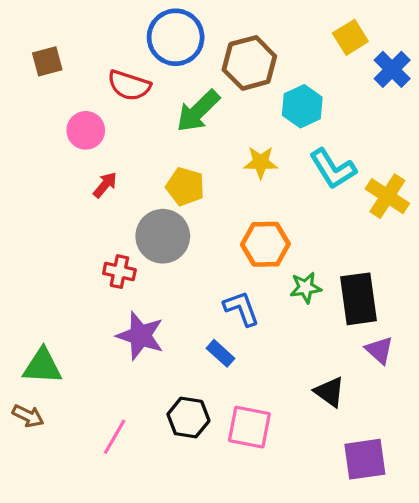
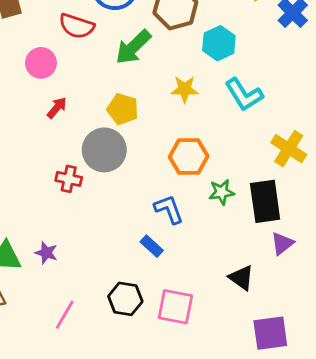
yellow cross: (387, 196) -> (289, 149), moved
purple star: (140, 336) -> (46, 253), moved, size x0.6
purple triangle: (379, 350) -> (282, 243), turned 40

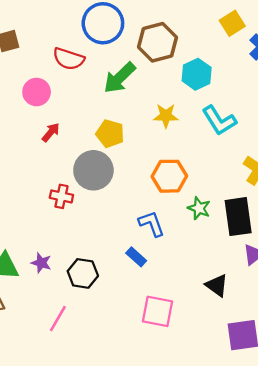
green star: (222, 192) -> (199, 208), turned 30
black hexagon: (125, 299) -> (83, 273), moved

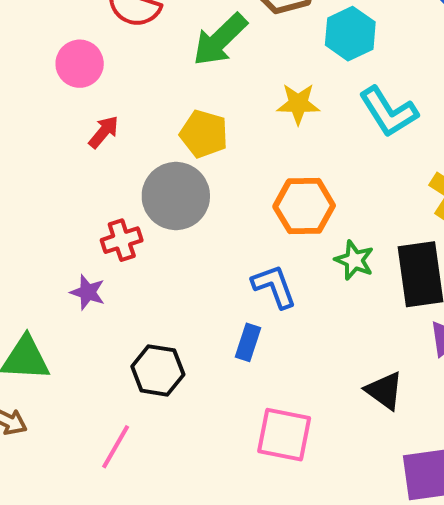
red cross: (61, 196) -> (122, 240), turned -30
blue rectangle: (136, 257) -> (248, 342), turned 66
purple star: (41, 263) -> (88, 292), moved

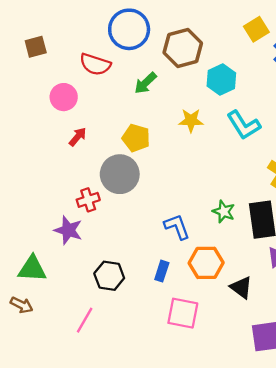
green arrow: (220, 40) -> (145, 83), size x0.7
orange hexagon: (304, 206) -> (206, 263), moved
purple star: (88, 292) -> (68, 230), size x1.4
blue rectangle: (248, 342) -> (162, 271), moved

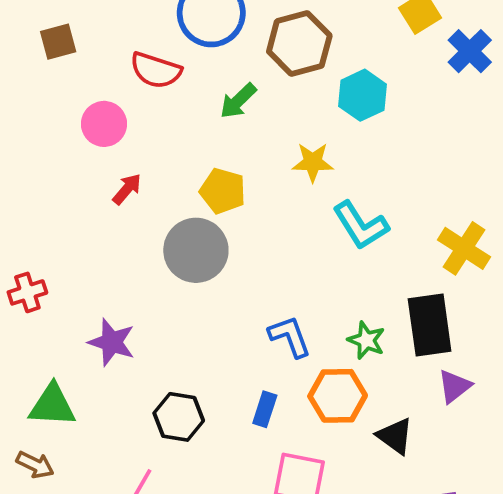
cyan L-shape: (244, 125) -> (361, 225), moved
red cross: (88, 200) -> (27, 292), moved
green star: (224, 212) -> (366, 340), moved

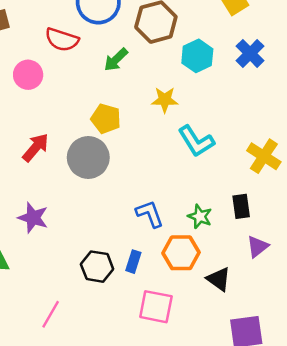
blue cross: (470, 51) -> (250, 53), moved
red arrow: (127, 189) -> (36, 147), moved, size x1.4
black rectangle: (430, 325) -> (241, 206), size x0.6
black hexagon: (179, 417) -> (97, 267), moved

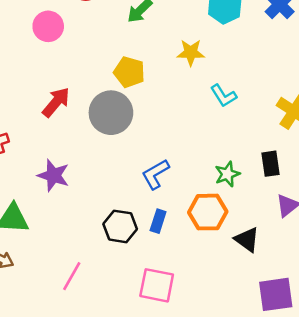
cyan L-shape: (196, 141) -> (223, 96), size x0.7
blue L-shape: (150, 214) -> (155, 174), moved, turned -100
green star: (200, 216) -> (227, 174), turned 30
pink square: (156, 307) -> (157, 285), moved

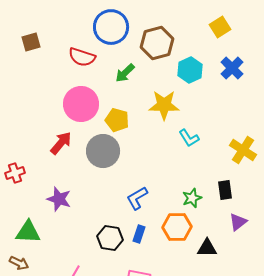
pink circle: (48, 26) -> (81, 104), moved, size x1.5
yellow star: (191, 52) -> (164, 105), size x1.4
black triangle: (247, 239) -> (207, 248), turned -35

